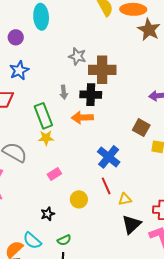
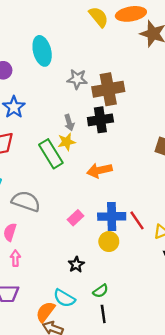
cyan ellipse: (41, 17) -> (42, 51), moved
orange arrow: (82, 117) -> (99, 170), moved
yellow star: (46, 138) -> (67, 142), moved
blue cross: (109, 157) -> (112, 216), moved, turned -30

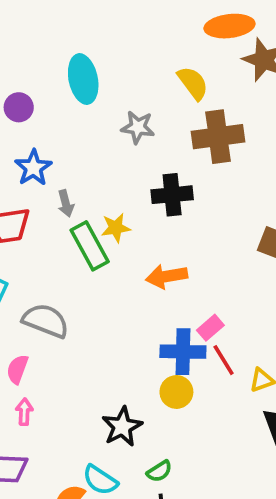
yellow semicircle: (99, 17) -> (193, 83), moved
brown cross: (108, 89) -> (218, 137), moved
gray arrow: (69, 123) -> (66, 203), moved
pink rectangle: (76, 218) -> (210, 328), moved
black star: (76, 265) -> (122, 427), size x1.5

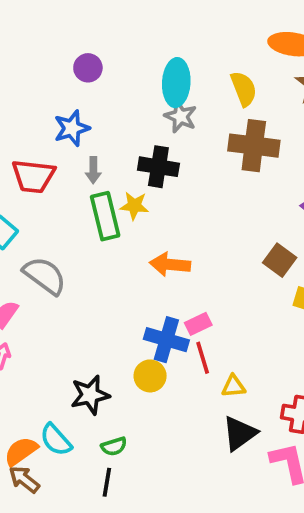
cyan ellipse: (83, 79) -> (176, 83), moved
purple circle: (19, 107) -> (88, 68), moved
black cross: (172, 195) -> (158, 167), moved

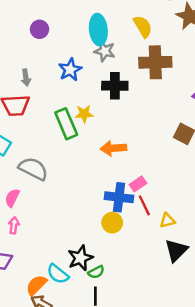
blue star: (72, 128) -> (70, 70), moved
black cross: (158, 167) -> (115, 86), moved
gray arrow: (93, 170) -> (26, 78), moved
black star: (90, 395) -> (80, 258), moved

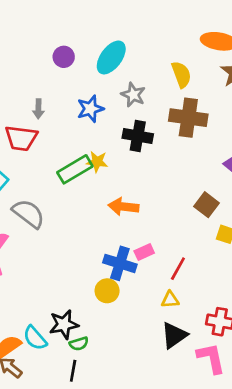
cyan ellipse: (98, 30) -> (111, 57), moved, turned 32
green rectangle: (66, 124) -> (75, 169), turned 72
red line: (144, 205) -> (178, 269), moved, turned 45

